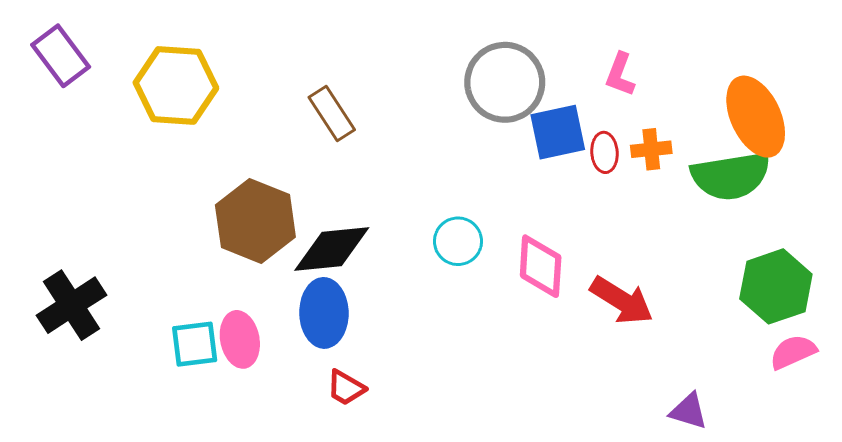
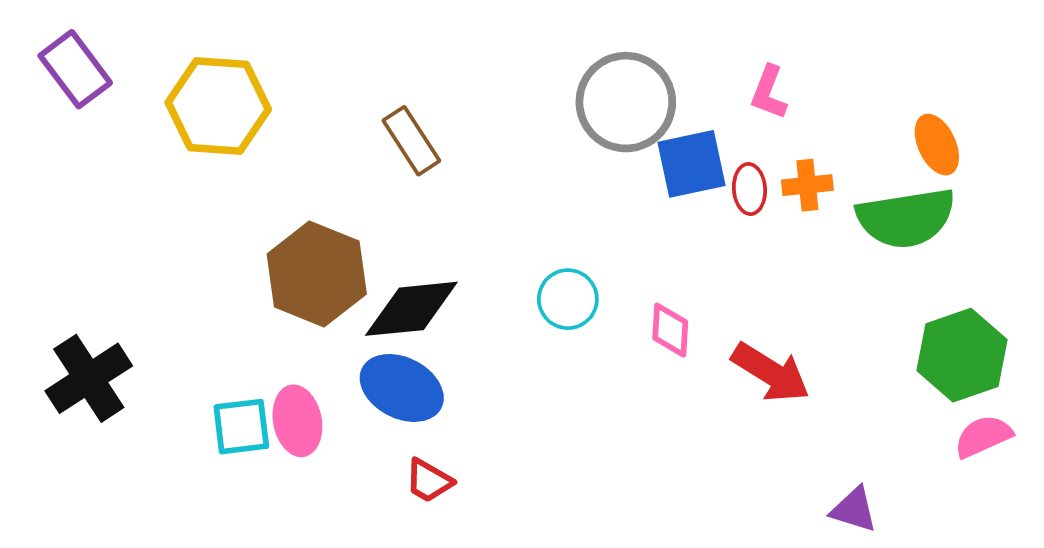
orange ellipse: (756, 117) -> (937, 145), size x0.6
pink diamond: (541, 266) -> (670, 330), size x0.7
blue ellipse: (324, 313) -> (402, 388), turned -62

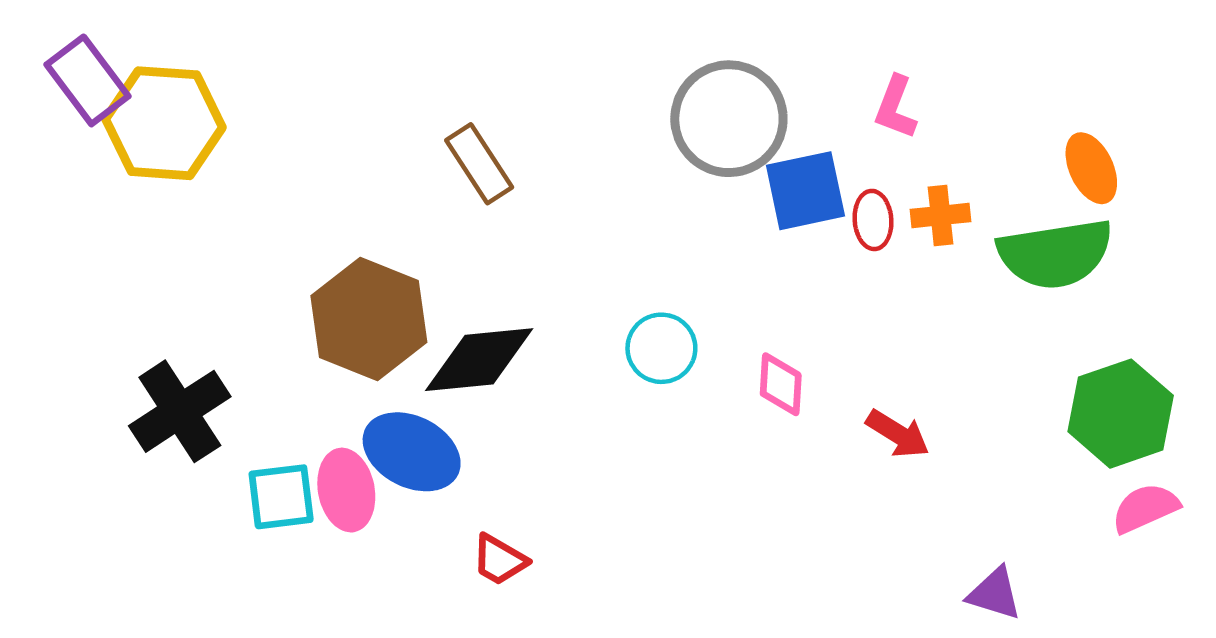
yellow hexagon: (218, 106) -> (164, 123), moved
red arrow: (771, 373) -> (898, 434), size x0.7
black cross: (89, 378) -> (180, 411), moved
blue ellipse: (402, 388) -> (412, 452), moved

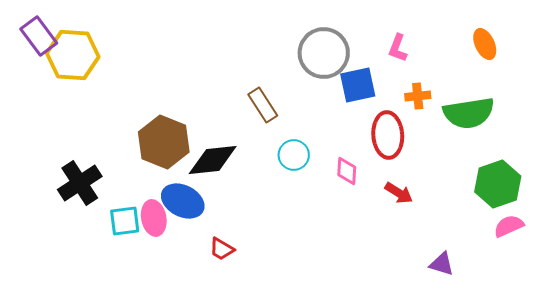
brown rectangle: (479, 164) -> (263, 105), moved
orange ellipse: (1091, 168) -> (485, 44), moved
red ellipse: (873, 220) -> (388, 135), moved, size x1.8

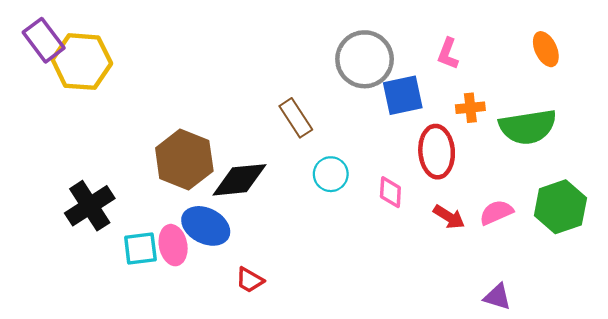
pink semicircle: (509, 226) -> (496, 212), moved

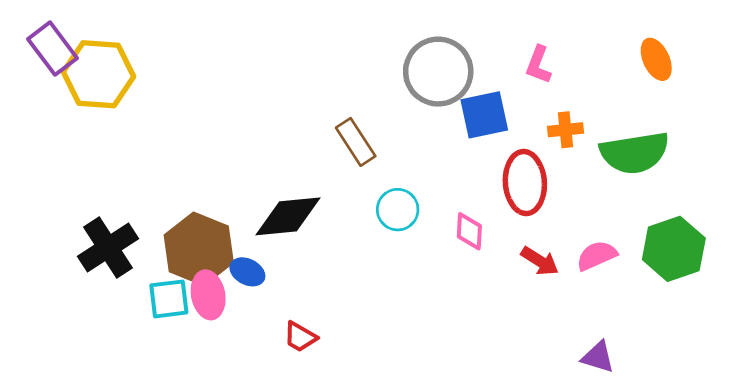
brown hexagon: (184, 160) -> (199, 249), moved
blue ellipse: (206, 226) -> (247, 272), size x0.6

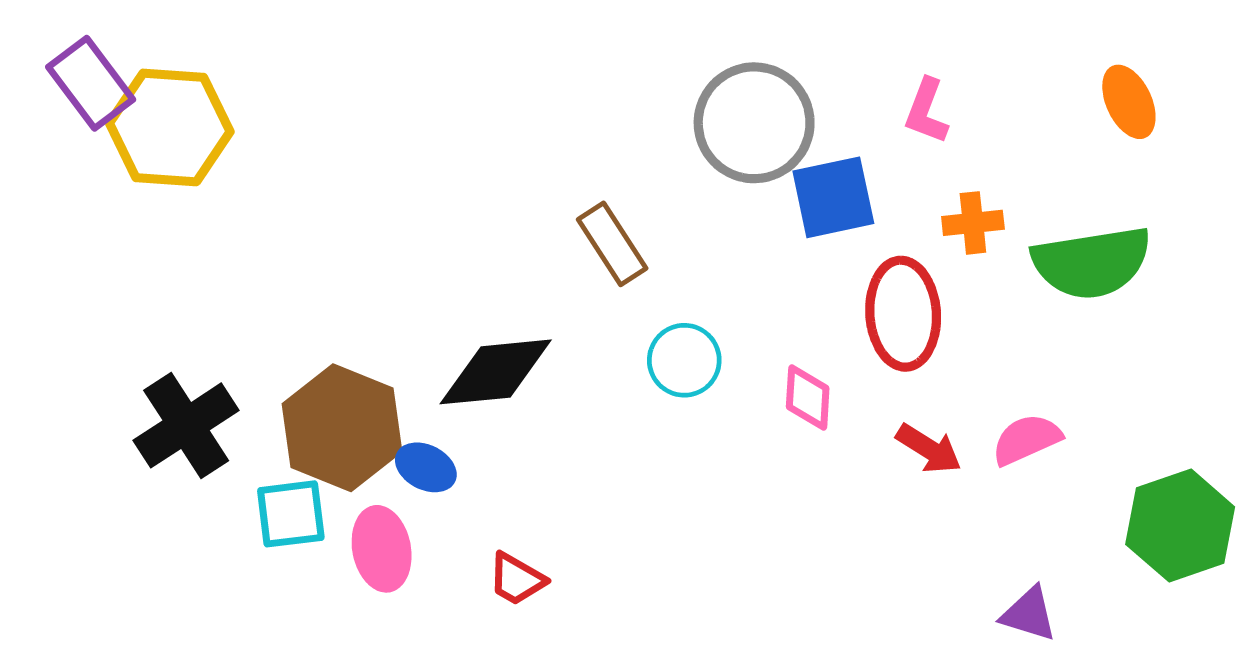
green hexagon: (674, 249) -> (1180, 526), moved
pink ellipse: (208, 295) -> (382, 549), moved

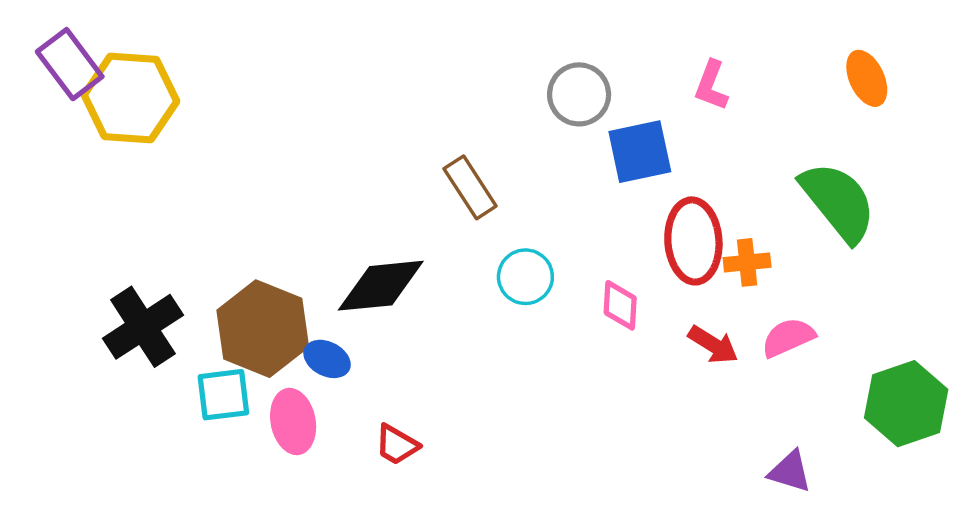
gray circle: (754, 123) -> (579, 94), size x0.7
orange cross: (973, 223) -> (747, 262), moved
green semicircle: (1092, 262) -> (838, 202), turned -120

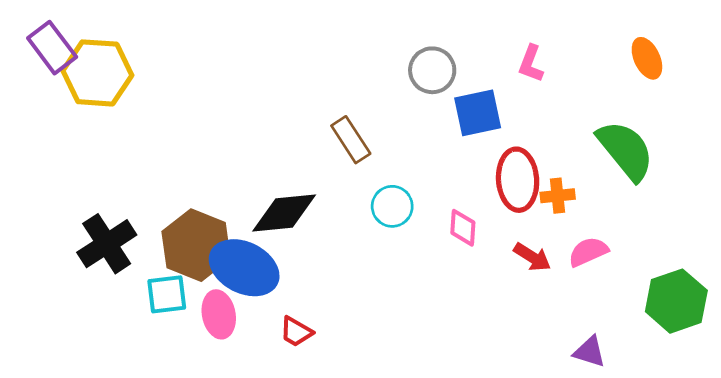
blue ellipse: (327, 359) -> (244, 268), size x2.0

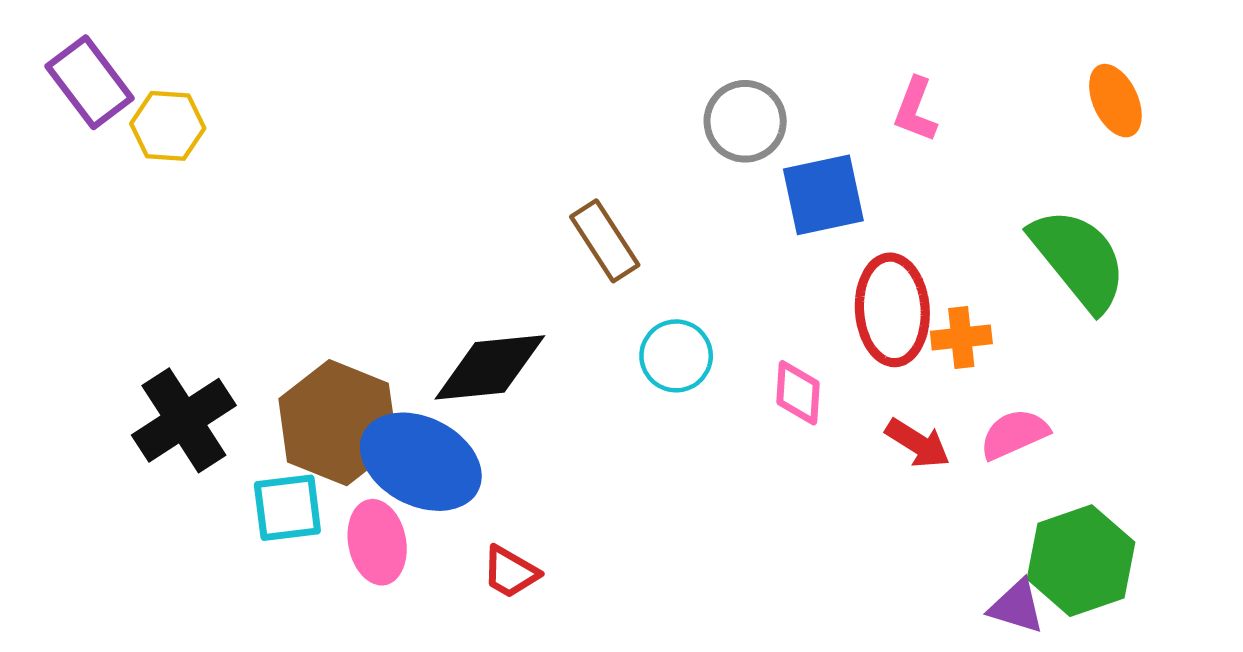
yellow hexagon: (97, 73) -> (168, 126), size x0.6
green hexagon: (676, 301) -> (1081, 561), moved

